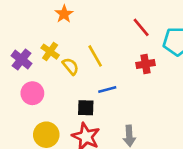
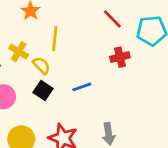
yellow line: (95, 56) -> (55, 39), moved, turned 40
black square: (86, 108) -> (43, 90), moved, turned 36

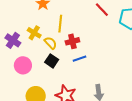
red cross: (120, 57) -> (72, 41), moved

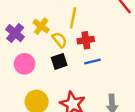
black square: (52, 61) -> (59, 61), turned 32

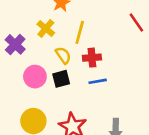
yellow cross: (41, 26) -> (46, 29), moved
pink circle: (25, 64) -> (35, 77), moved

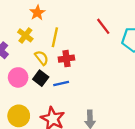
black square: (61, 79) -> (41, 78), turned -35
blue line: (98, 81) -> (61, 84), moved

